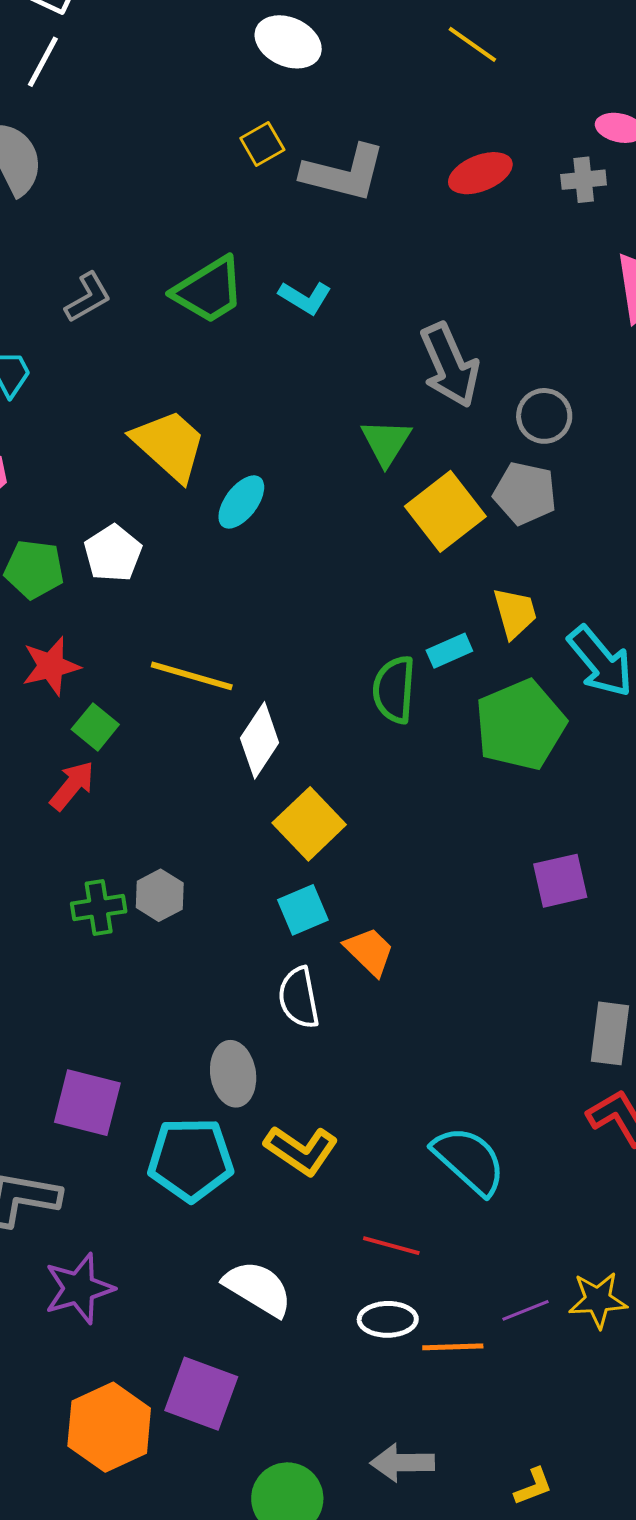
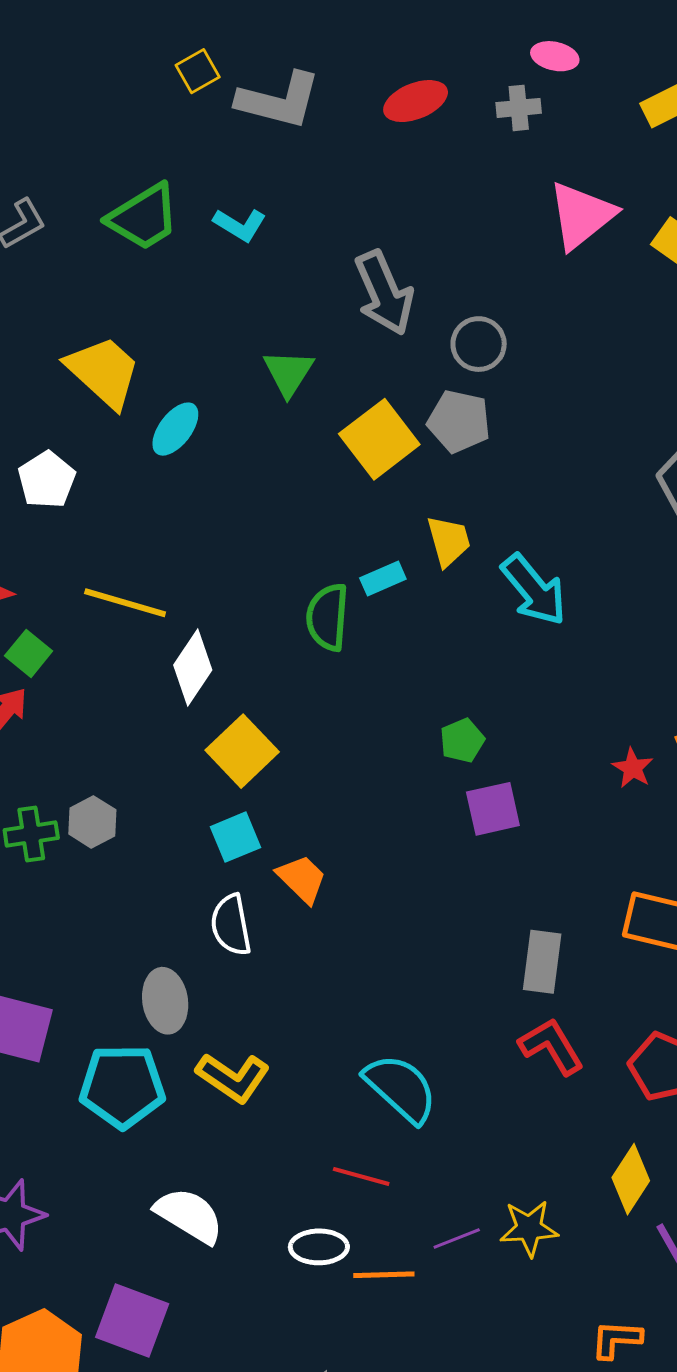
green triangle: (386, 442) -> (288, 373), moved
green pentagon: (520, 725) -> (462, 741), moved, size x0.5
red line: (391, 1246) -> (361, 1176), moved

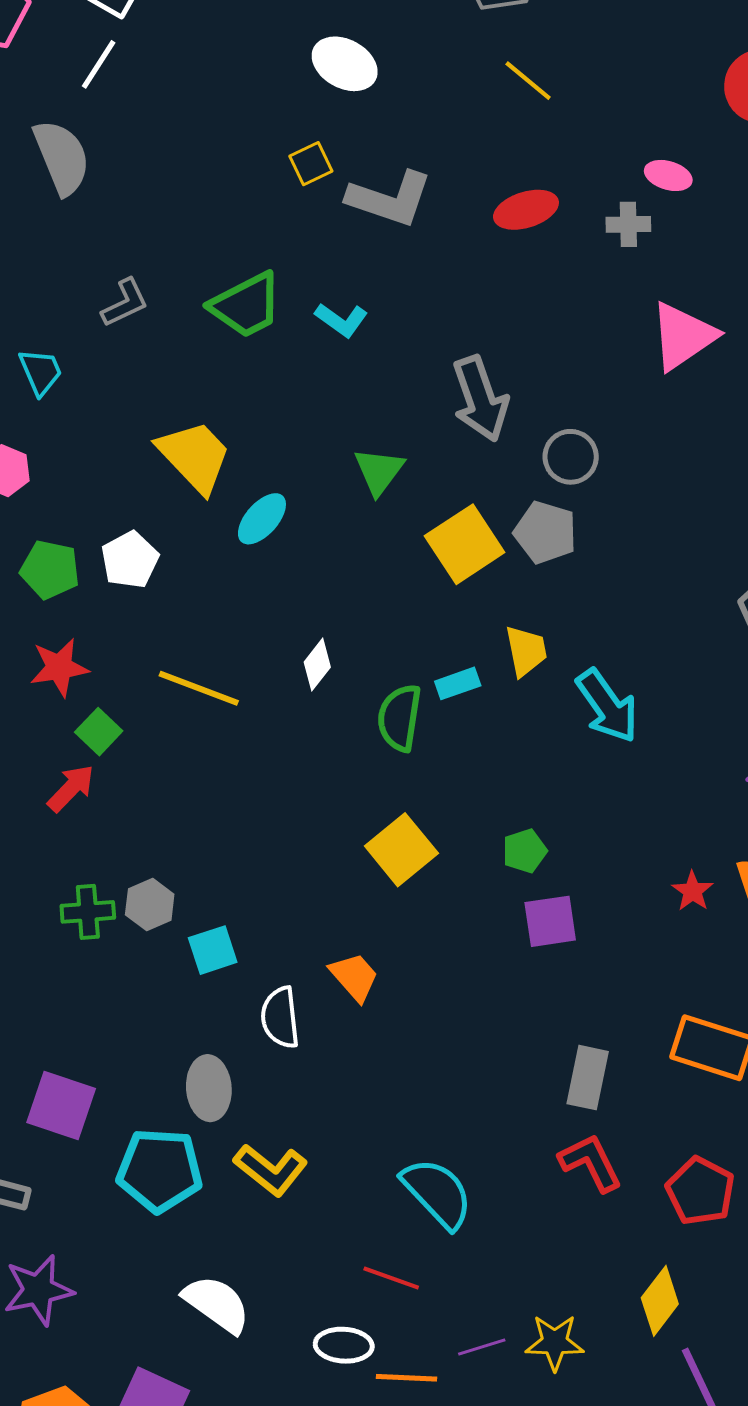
white diamond: (193, 667) -> (317, 665), moved, size x0.7
yellow square: (242, 751) -> (401, 850), moved
cyan square: (235, 837) -> (213, 950), moved

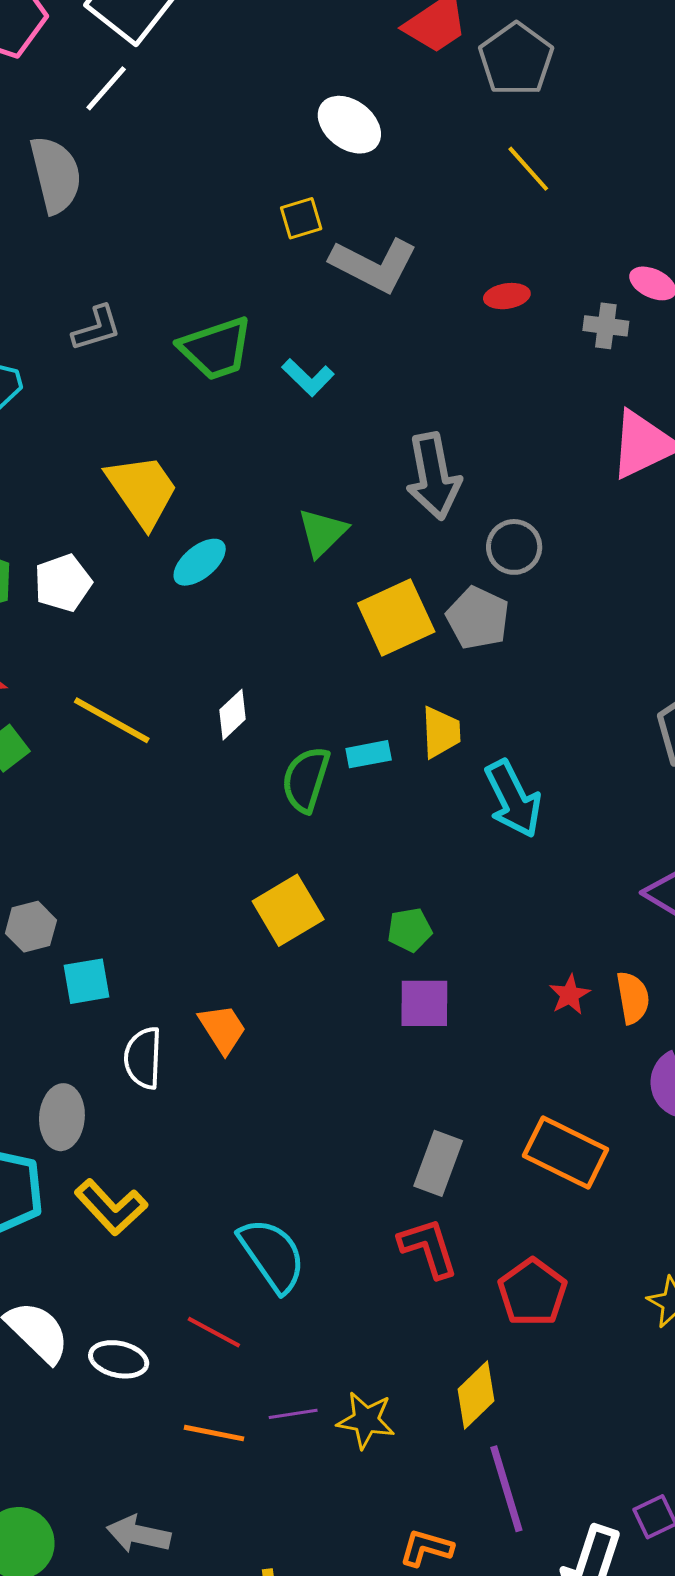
red ellipse: (526, 210) -> (507, 296), size x0.7
white ellipse: (344, 1345) -> (119, 1359), moved

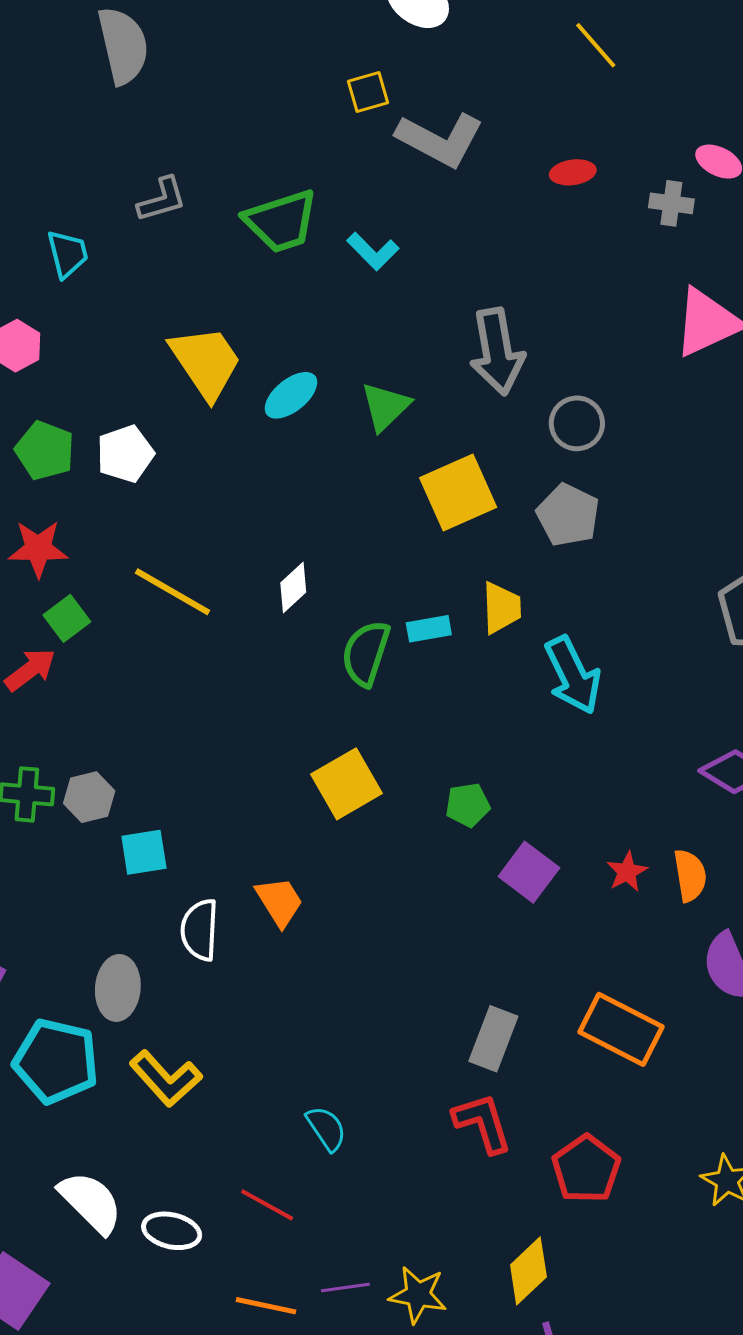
cyan ellipse: (200, 562) -> (291, 395), moved
gray pentagon: (478, 618) -> (568, 515), moved
purple square: (424, 1003) -> (529, 872), moved, turned 36
cyan semicircle: (272, 1255) -> (326, 1128), size x0.6

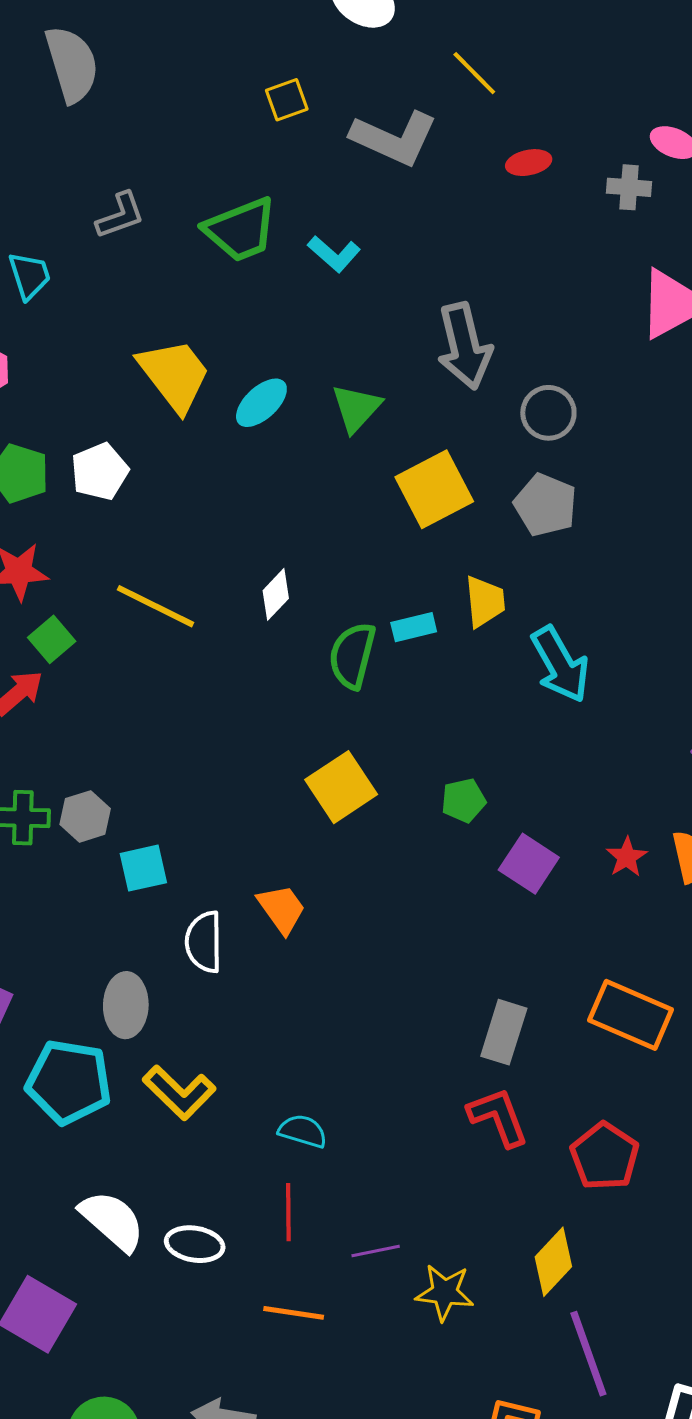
yellow line: (596, 45) -> (474, 73), moved
yellow square: (368, 92) -> (287, 100), moved
cyan semicircle: (326, 1128) -> (303, 1131), moved, turned -36
red line: (267, 1205) -> (288, 1212), turned 64
purple line: (345, 1288) -> (376, 1251), moved

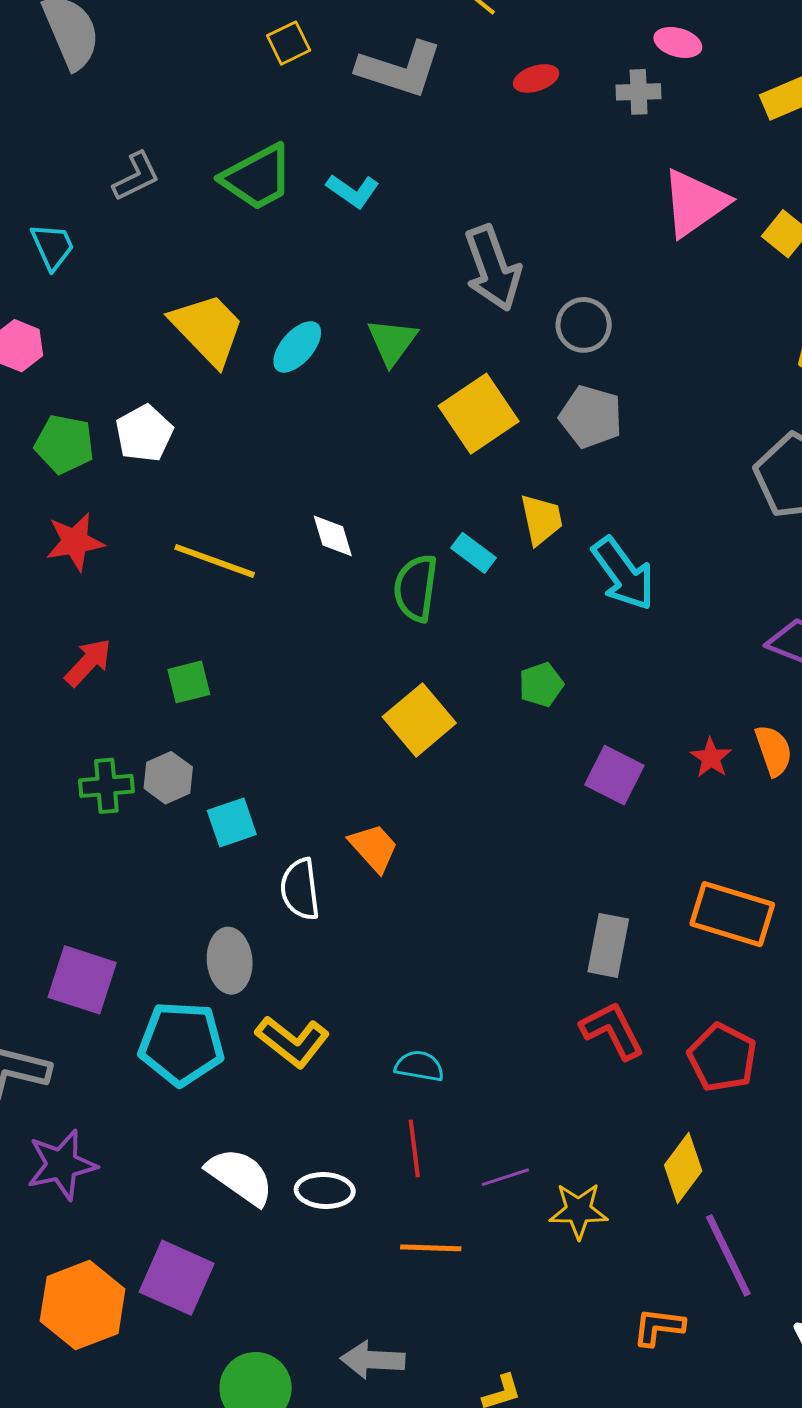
white diamond: (276, 594) -> (333, 536), turned -54
cyan rectangle: (414, 627) -> (474, 553), turned 57
green square: (52, 639) -> (189, 682), moved, turned 33
green pentagon: (464, 800) -> (541, 685), moved

